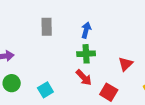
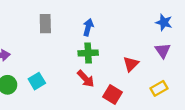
cyan square: (45, 90) -> (37, 81), moved

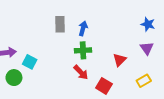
gray rectangle: (45, 24) -> (60, 24), moved
cyan square: (37, 81) -> (30, 62), moved, turned -32

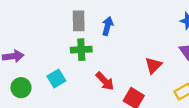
green cross: (83, 50) -> (81, 50), moved
cyan square: (30, 62) -> (56, 78), moved, turned 32

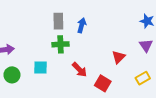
cyan square: (56, 78) -> (40, 68), turned 32

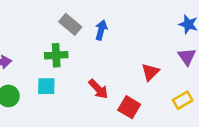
gray rectangle: (58, 21) -> (70, 24), turned -49
green cross: (61, 44) -> (56, 55), moved

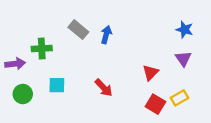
green cross: (56, 55) -> (42, 49), moved
red square: (129, 107) -> (155, 104), moved

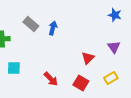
blue star: (185, 30) -> (115, 15), moved
red arrow: (104, 88) -> (51, 79), moved
red square: (155, 104) -> (81, 83), moved

